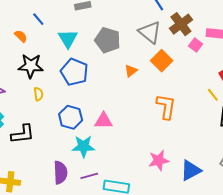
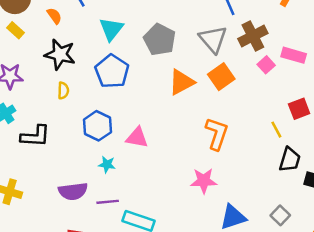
orange triangle: (131, 71) -> (181, 82), size x1.6
cyan star: (83, 146) -> (107, 164), size x0.6
pink star: (159, 160) -> (204, 181), moved
purple semicircle: (60, 173) -> (73, 191), turned 75

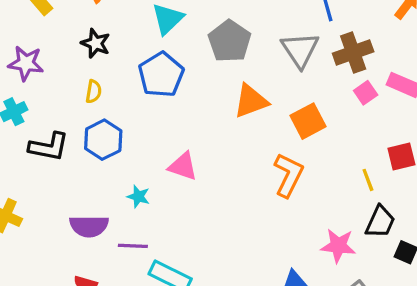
black star: (60, 54) -> (96, 43), size x0.7
orange square: (221, 77) -> (308, 121), moved
blue hexagon: (98, 126) -> (103, 140), moved
pink star: (204, 181) -> (338, 246), moved

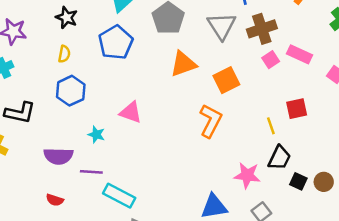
black L-shape: (49, 147) -> (20, 113), moved

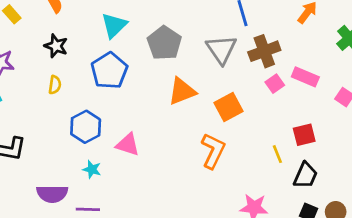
blue hexagon: (71, 91) -> (86, 127), moved
black trapezoid: (279, 158) -> (305, 175), moved

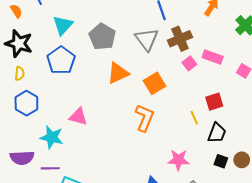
black star: (56, 46) -> (19, 43), size x1.5
blue hexagon: (86, 127) -> (26, 103), moved
cyan star: (92, 169) -> (52, 137), size x1.6

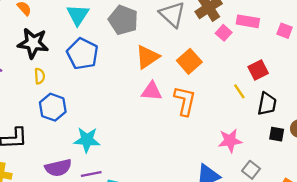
pink triangle: (78, 117) -> (152, 91), moved

